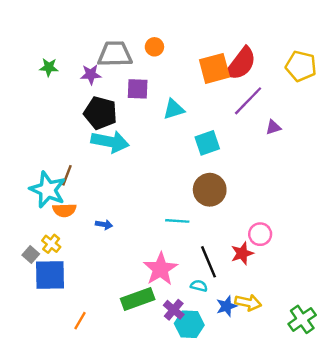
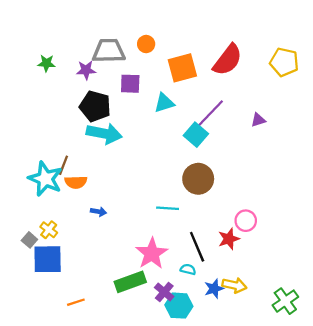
orange square: (214, 68) -> (182, 68), moved
purple line: (248, 101) -> (211, 113), moved
cyan square: (207, 143) -> (196, 135), turned -30
orange semicircle: (64, 210) -> (76, 182), moved
orange line: (80, 321) -> (76, 302), turned 42

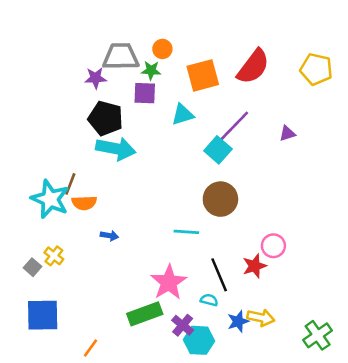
green star: (46, 63) -> (151, 70), moved
blue square: (48, 259) -> (43, 315), moved
orange line: (76, 302) -> (90, 348), moved, turned -36

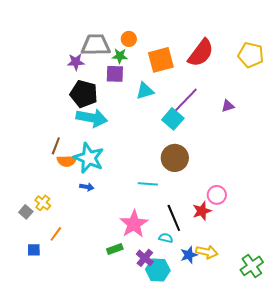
cyan star: (50, 199) -> (89, 158), moved
green rectangle: (145, 314) -> (115, 249), size x0.6
blue square: (43, 315) -> (34, 250), size x0.5
orange line: (90, 348) -> (56, 234), moved

